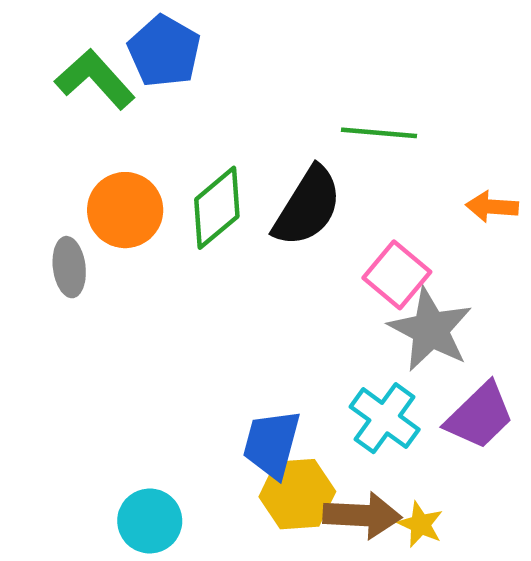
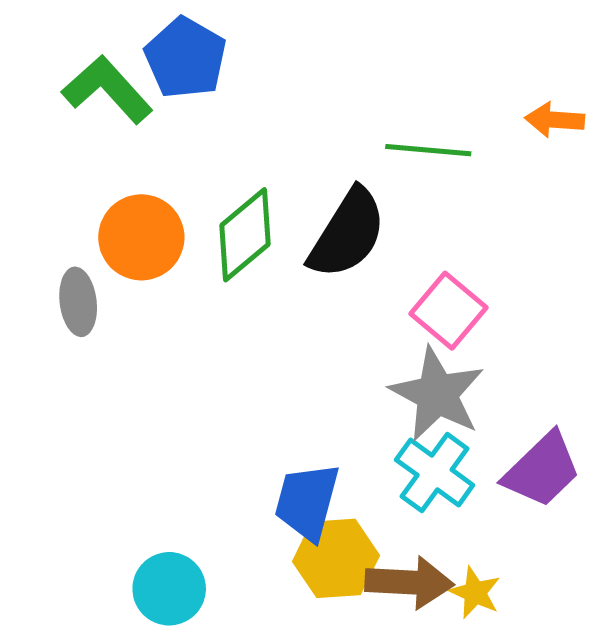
orange arrow: (492, 207) -> (555, 120), moved
gray star: (430, 330) -> (437, 394), moved

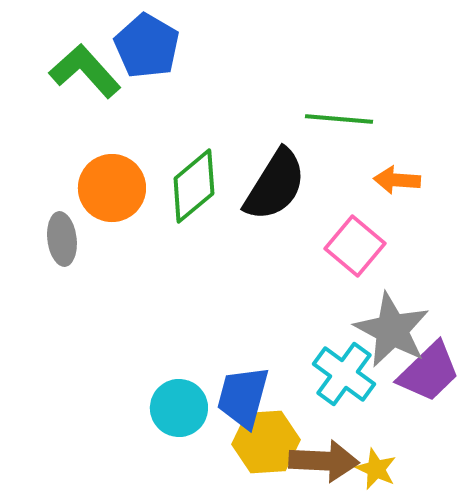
orange arrow: (555, 120) -> (397, 180), moved
gray star: (437, 394) -> (392, 330), moved
cyan circle: (169, 589) -> (179, 408), moved

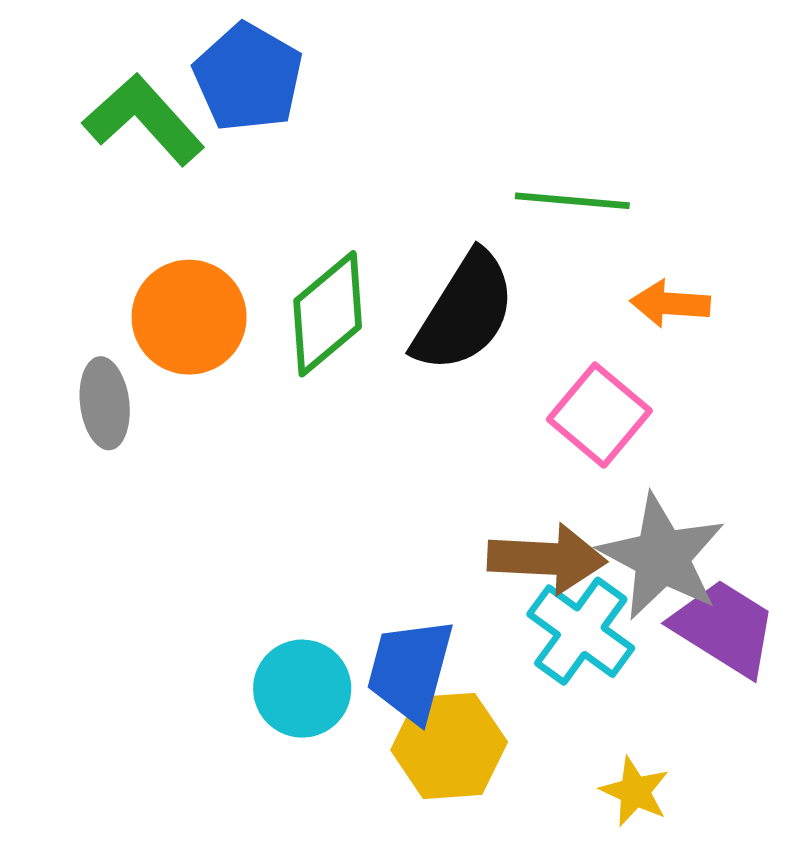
purple trapezoid: (429, 372) -> (724, 628), turned -104
brown arrow: (324, 461) -> (547, 559), moved

